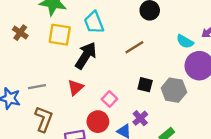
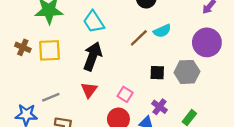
yellow square: (60, 35) -> (50, 50), moved
cyan semicircle: (185, 41) -> (162, 31), moved, turned -42

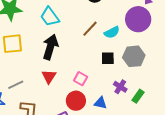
cyan semicircle: (162, 31) -> (112, 32), moved
purple circle: (207, 42) -> (138, 19), moved
purple cross: (160, 107) -> (120, 87), moved

